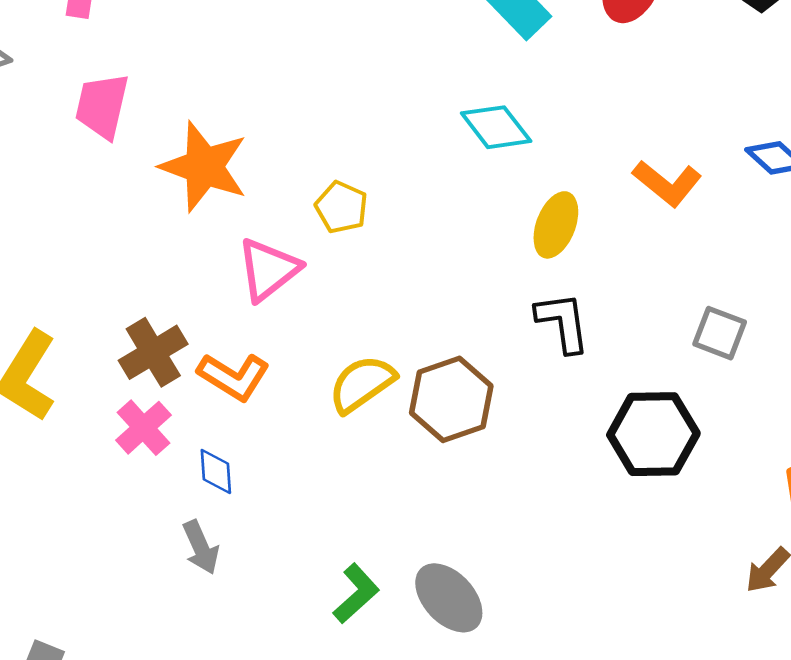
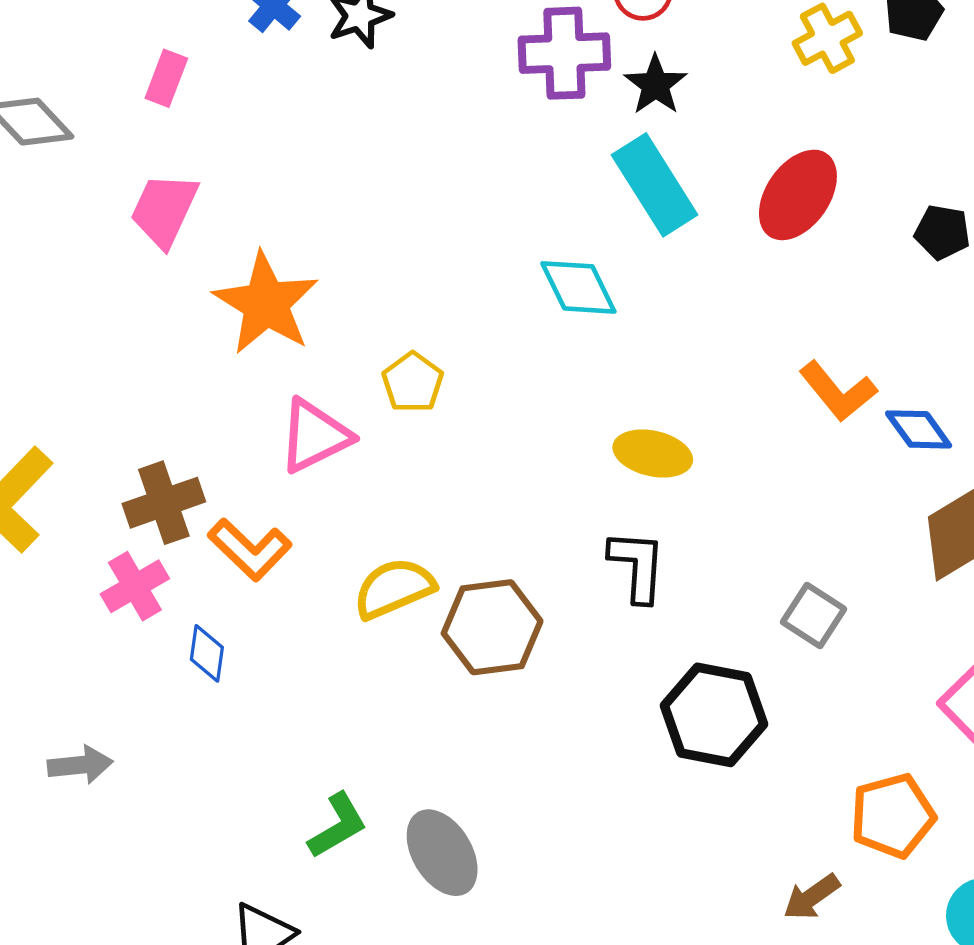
cyan diamond: (496, 127) -> (578, 287), moved
orange L-shape: (667, 183) -> (838, 391), moved
yellow ellipse: (556, 225) -> (653, 453), turned 70
gray arrow: (201, 547) -> (80, 765), moved, turned -84

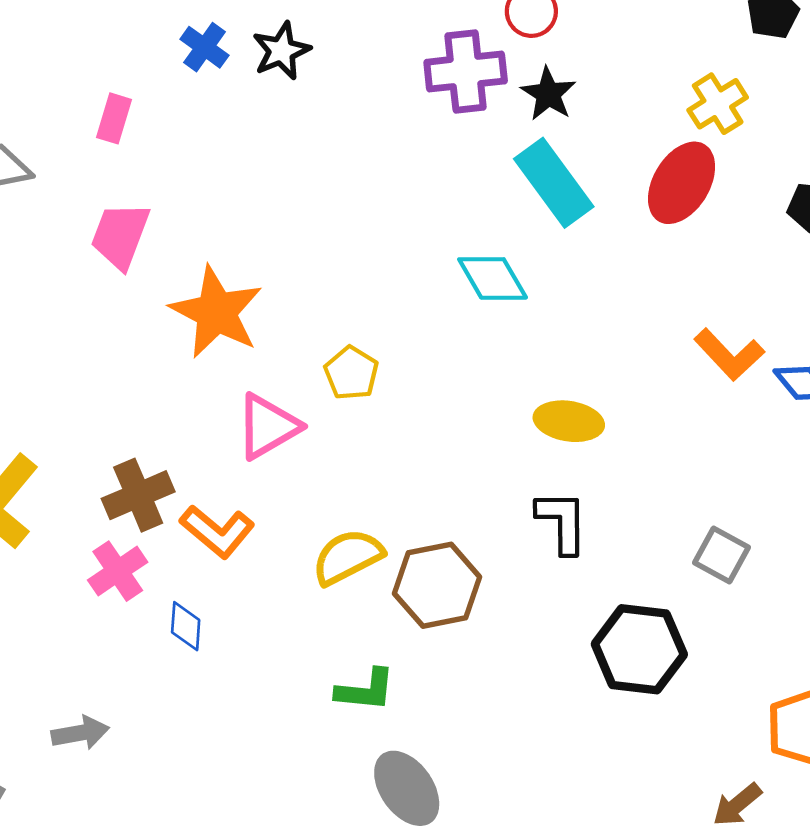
yellow cross: (827, 38) -> (718, 104), moved
green L-shape: (338, 826) -> (365, 690), moved, turned 40

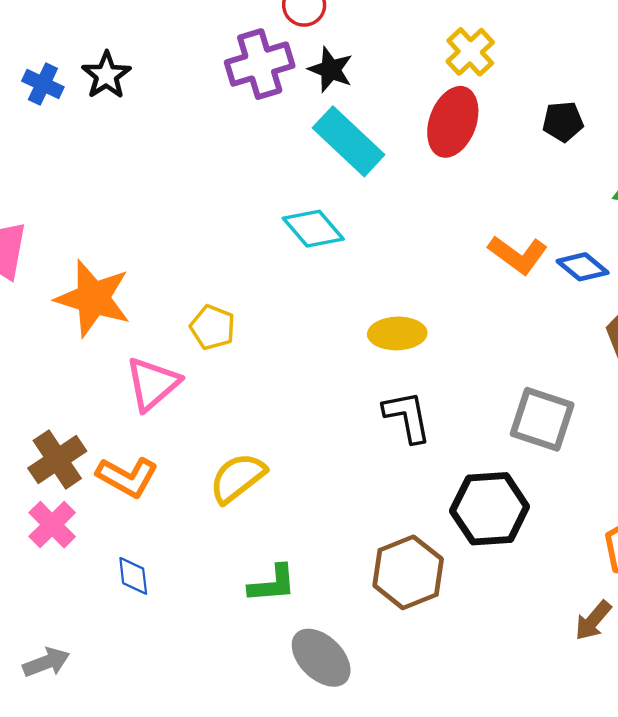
gray square: (721, 555) -> (542, 419), size x1.4
brown hexagon: (437, 585) -> (408, 572), moved
blue diamond: (186, 626) -> (133, 576), moved

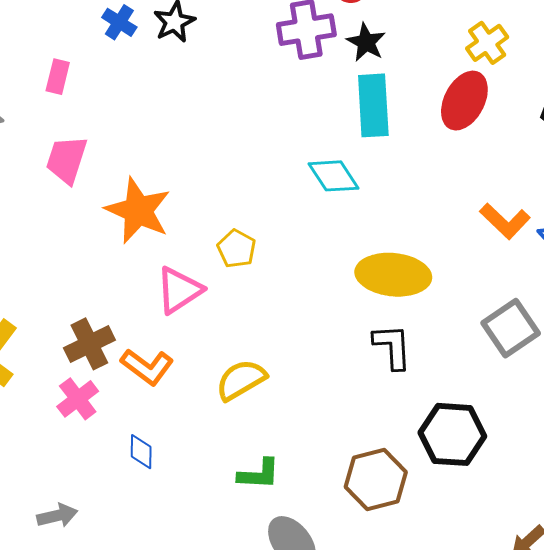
cyan rectangle: (349, 141) -> (373, 105), turned 36
yellow ellipse: (397, 333) -> (393, 275), size x1.5
gray square: (542, 419) -> (511, 328), moved, turned 30

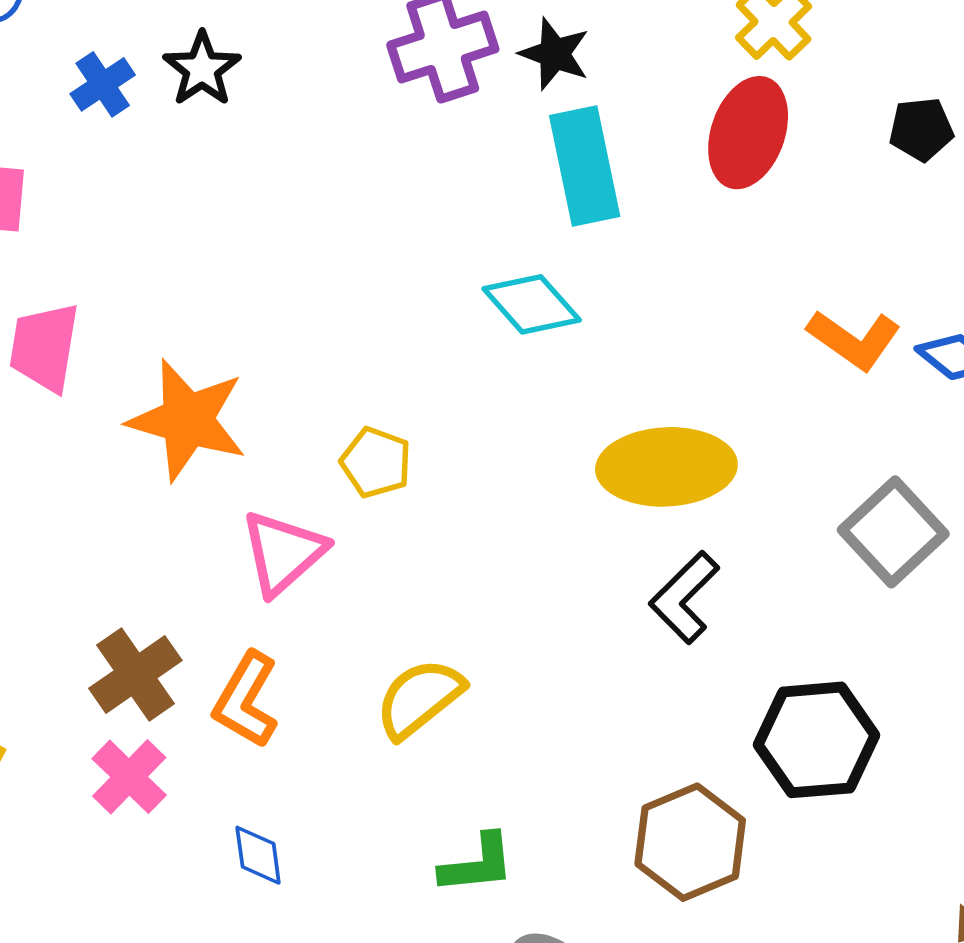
blue cross: (119, 22) -> (103, 84), turned 32
black L-shape: (392, 347) -> (684, 597), turned -123
orange L-shape: (147, 367) -> (246, 700), turned 92

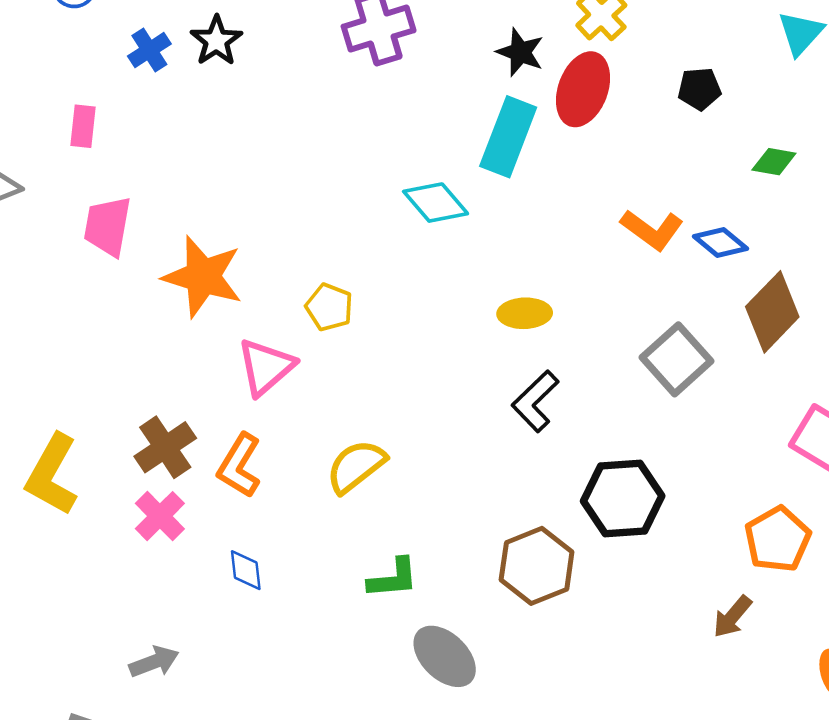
black star: (555, 54) -> (520, 52), moved
cyan rectangle: (585, 166) -> (508, 137), moved, turned 32
yellow ellipse: (666, 467) -> (525, 313), size x0.6

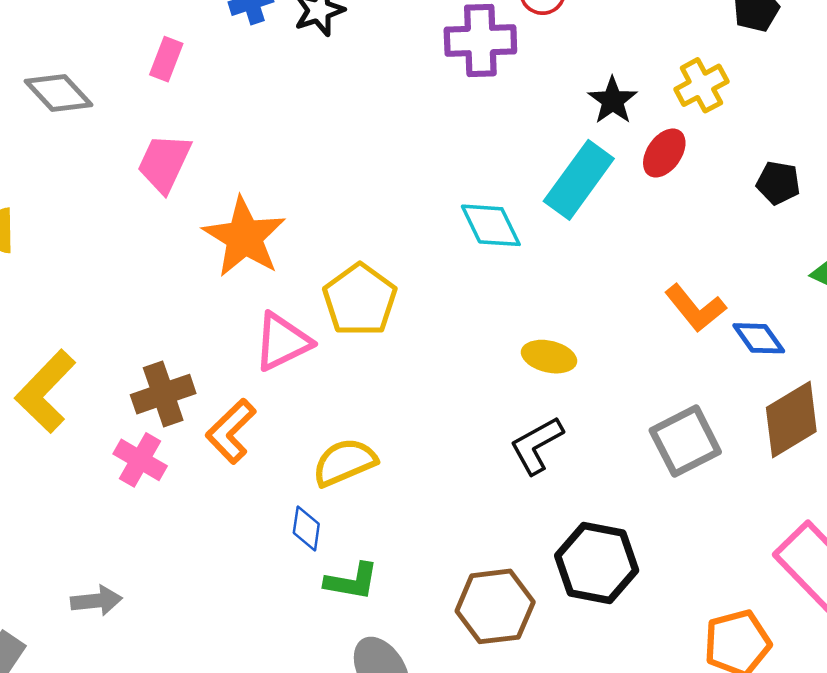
red ellipse: (583, 89) -> (664, 153), size x0.7
yellow pentagon: (329, 307) -> (360, 300), size x1.5
pink cross: (160, 516) -> (140, 460), turned -30
blue diamond: (246, 570) -> (306, 528), moved

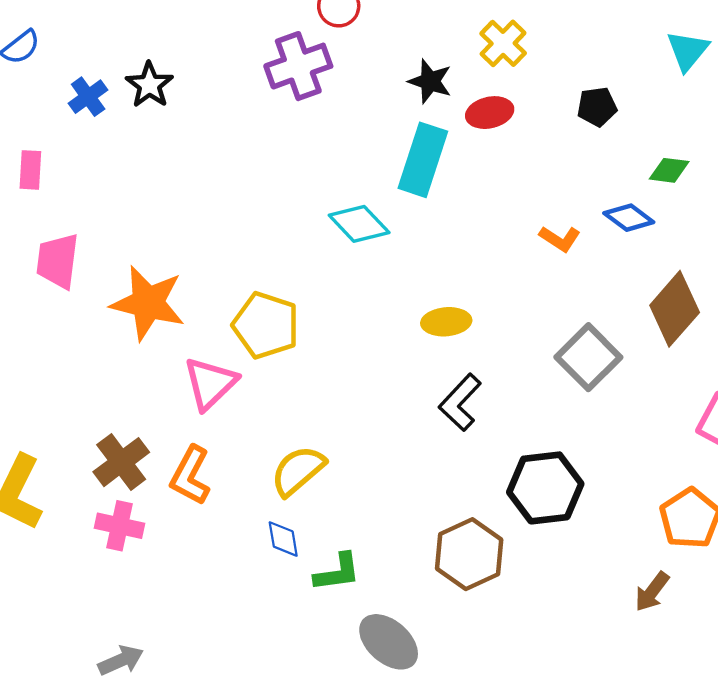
red ellipse: (664, 153) -> (490, 113), turned 60
orange L-shape: (695, 308) -> (560, 239), size x0.7
blue diamond: (759, 338) -> (629, 218), moved

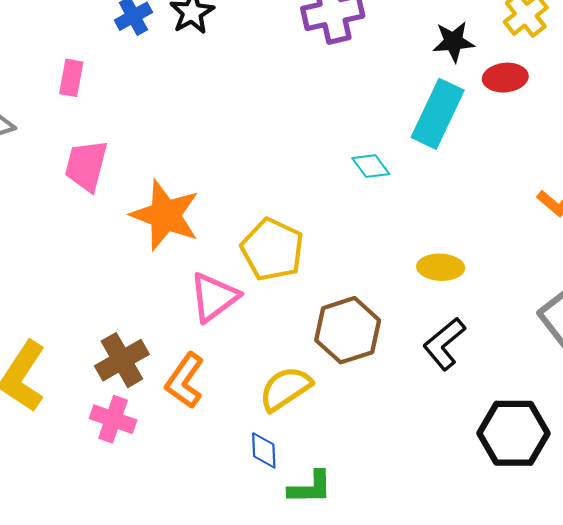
black star: (430, 81) -> (453, 42), turned -30
cyan diamond: (359, 224) -> (371, 166), size x0.7
brown hexagon: (469, 554) -> (348, 330), moved

